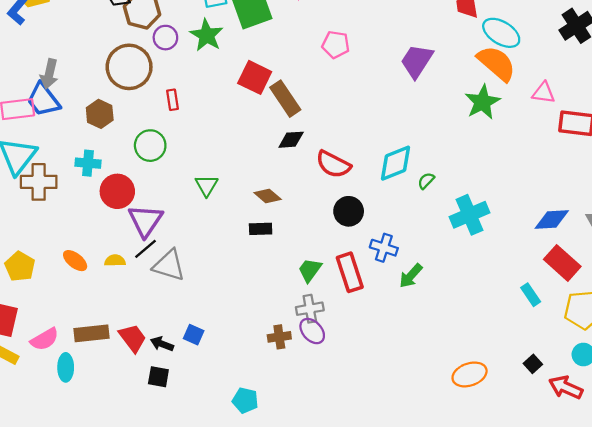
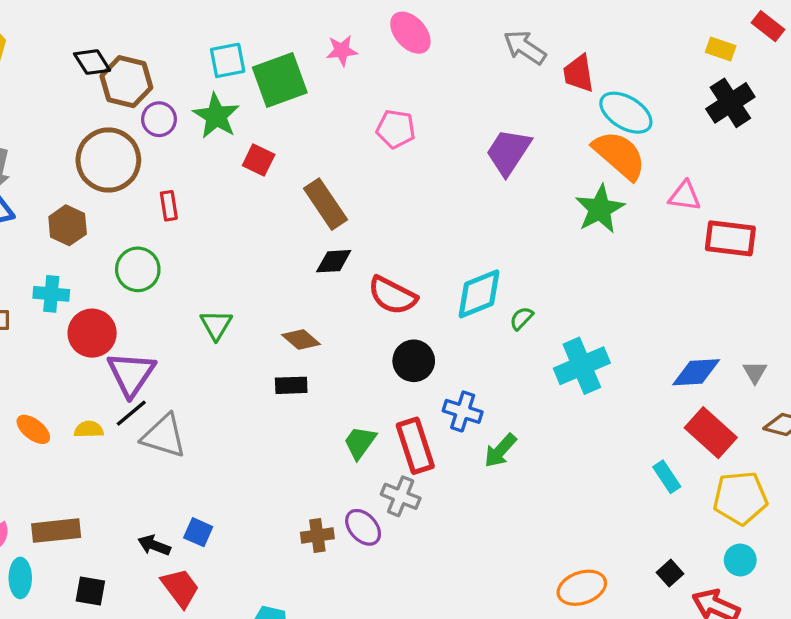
red square: (255, 77) -> (259, 160), moved, size x0.7
gray cross: (310, 309) -> (401, 496), moved, turned 32
red trapezoid: (133, 338) -> (180, 588), moved
black square: (158, 377) -> (90, 591), moved

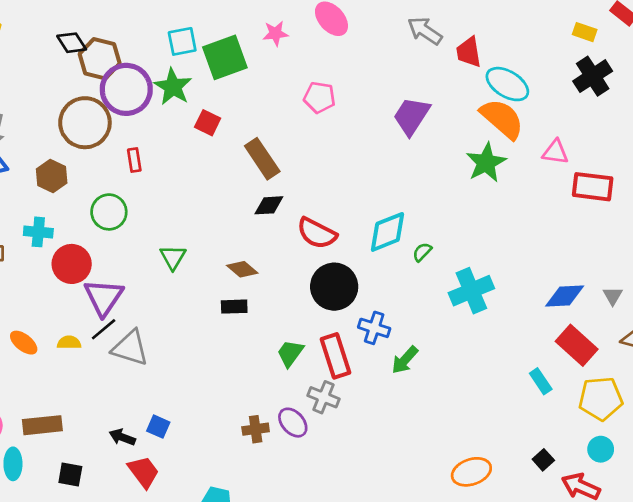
purple circle: (159, 119) -> (126, 89), size x1.8
black circle: (414, 361) -> (334, 287), size x1.4

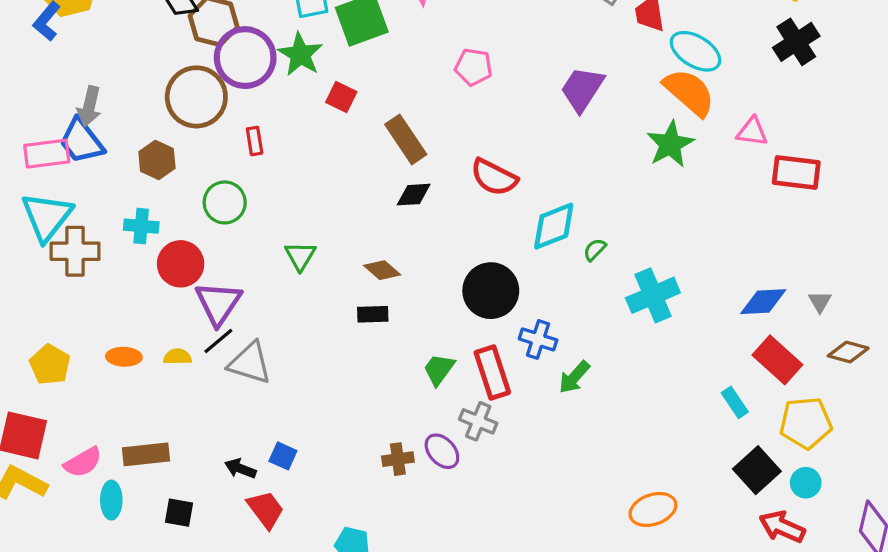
red semicircle: (317, 233) -> (494, 177), moved
orange ellipse: (24, 343) -> (124, 357), turned -36
black square: (543, 460) -> (757, 470), moved, size x1.8

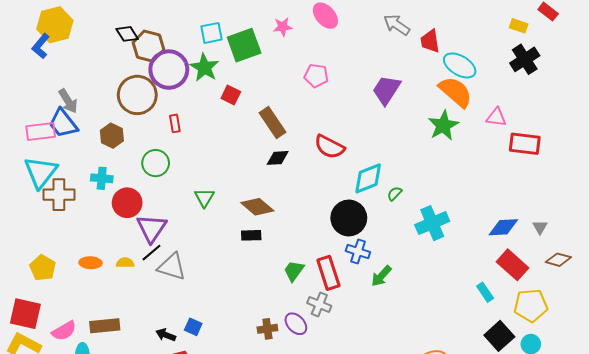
gray arrow: (89, 106) -> (68, 101), turned -45
brown diamond: (382, 270) -> (257, 207), size x1.4
black circle: (491, 291) -> (349, 218), moved

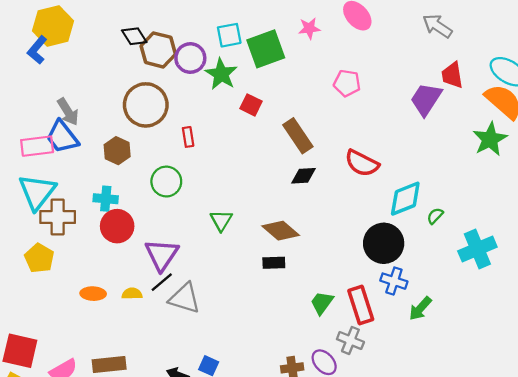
red trapezoid: (430, 41) -> (452, 75), moved
purple circle: (169, 70) -> (190, 58), moved, size x0.7
red circle: (127, 203) -> (117, 226), moved
yellow pentagon: (43, 268) -> (39, 258), moved

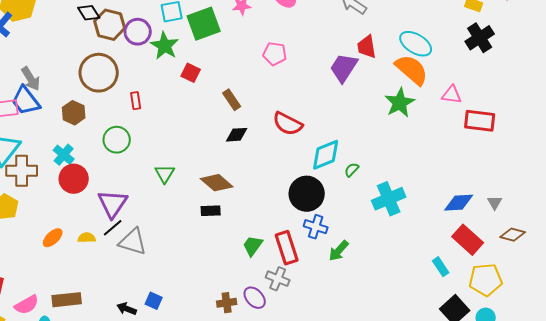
brown rectangle: (298, 136) -> (232, 100), size x0.7
cyan cross: (106, 199) -> (64, 155), turned 35
orange ellipse: (93, 294) -> (53, 238), turned -45

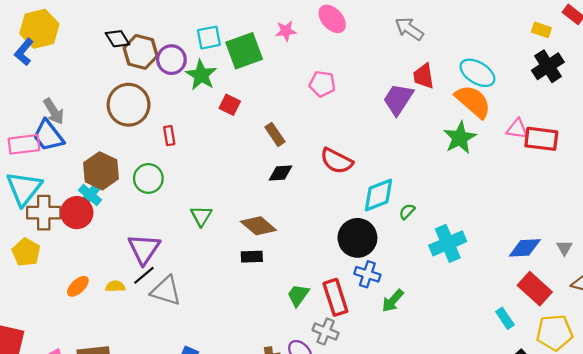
brown hexagon: (74, 113) -> (101, 171), moved, size x1.4
red rectangle: (480, 121) -> (541, 139), moved
red circle: (74, 179) -> (77, 213), moved

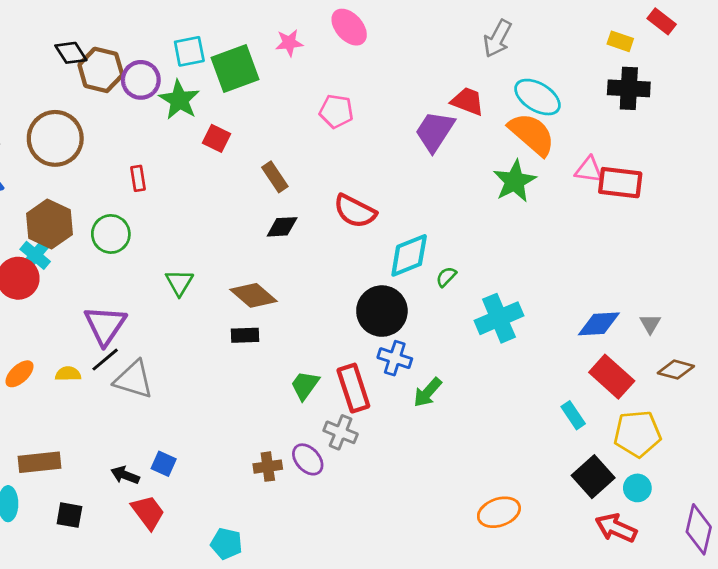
gray arrow: (409, 29) -> (498, 39), moved, turned -96
black cross: (548, 66) -> (629, 88), turned 36
red trapezoid: (424, 76) -> (468, 101), turned 120
brown circle: (129, 105) -> (55, 138), moved

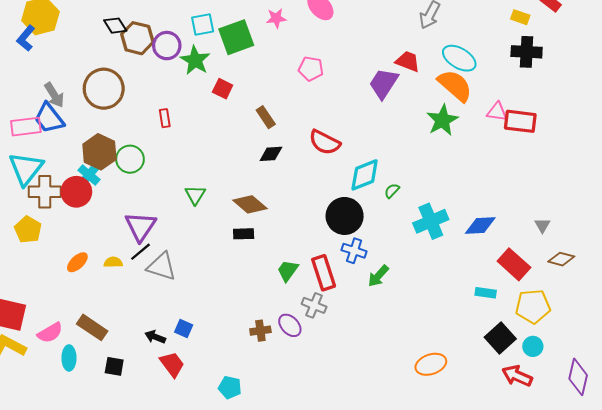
green circle: (111, 234) -> (130, 159), moved
blue diamond: (599, 324) -> (480, 225), moved
cyan rectangle: (573, 415) -> (486, 293), turned -48
brown rectangle: (39, 462) -> (92, 327), turned 40

